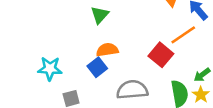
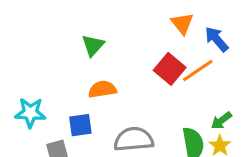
red square: (161, 55) -> (170, 69), moved
blue square: (97, 67) -> (80, 125), moved, turned 30

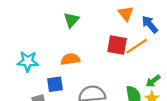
green triangle: (93, 45) -> (71, 20), moved
red square: (170, 69) -> (117, 45), turned -30
cyan star: (30, 113) -> (28, 61), moved

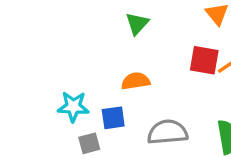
cyan star: (28, 61) -> (73, 107), moved

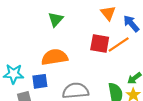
orange semicircle: (136, 81) -> (55, 57), size x1.4

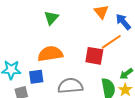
red square: (100, 43) -> (94, 56), moved

